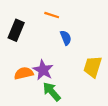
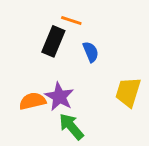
black rectangle: (16, 30) -> (53, 41), moved

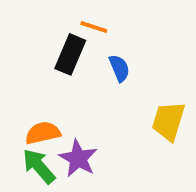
purple star: (59, 97) -> (78, 158), moved
green arrow: (71, 126) -> (39, 166), moved

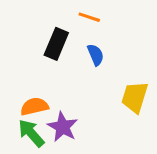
orange line: (94, 27) -> (89, 17), moved

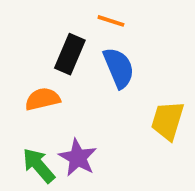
blue semicircle: (96, 55) -> (119, 68), size x1.5
orange semicircle: (34, 106) -> (43, 99), moved

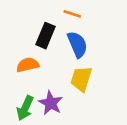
yellow trapezoid: (168, 121) -> (81, 79), moved
green arrow: (39, 165) -> (25, 108), turned -115

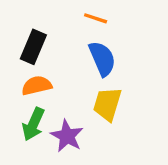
black rectangle: (45, 36) -> (33, 47), moved
green arrow: (25, 108) -> (33, 124), moved

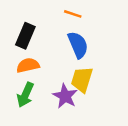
purple star: (67, 136) -> (65, 96), moved

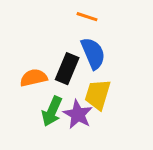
black rectangle: (25, 36) -> (67, 69), moved
green arrow: (25, 95) -> (52, 111), moved

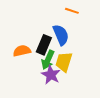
orange line: (87, 17) -> (72, 11), moved
green arrow: (52, 111) -> (48, 60), moved

